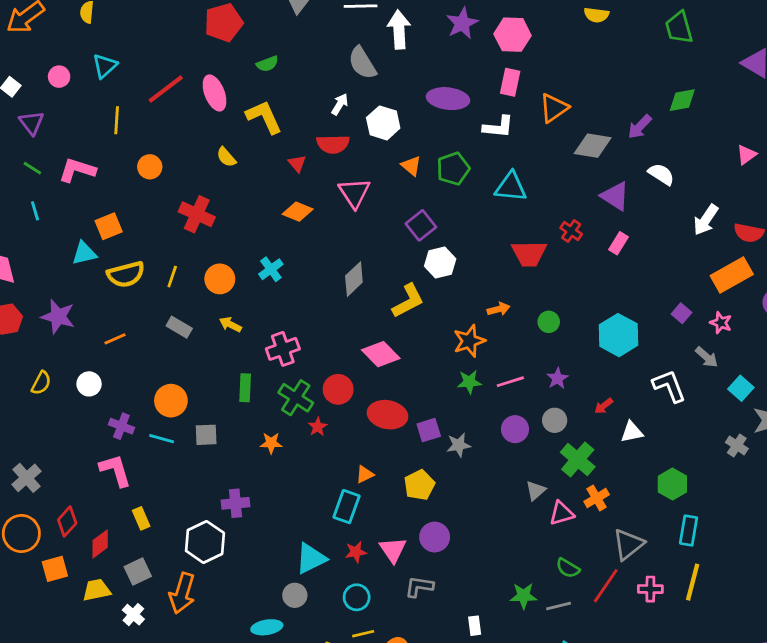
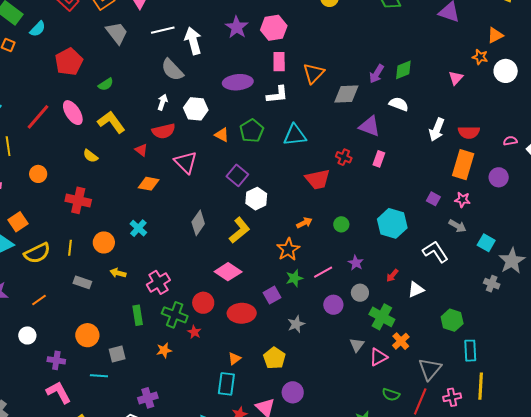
green diamond: (682, 100) -> (403, 70), moved
orange rectangle: (732, 275) -> (463, 165), turned -32
purple square: (429, 430) -> (272, 295), moved
cyan line: (162, 439) -> (99, 376), moved

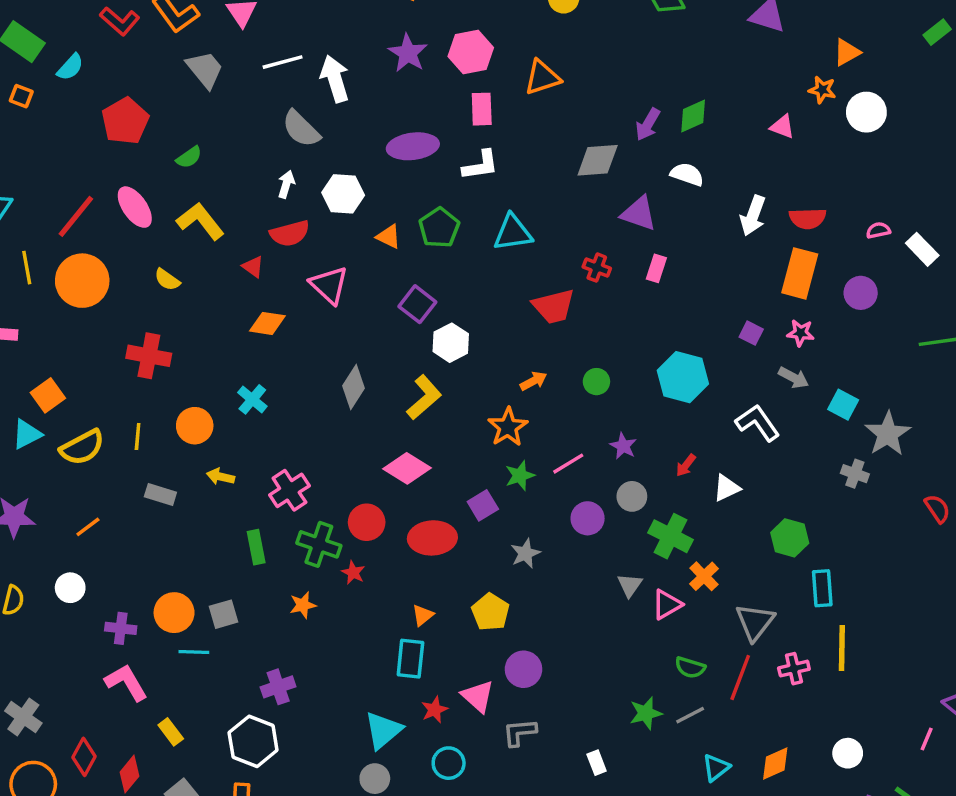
orange triangle: (313, 73) -> (542, 77), moved, turned 30
pink triangle: (456, 78) -> (782, 127), turned -49
orange circle: (38, 174) -> (82, 281), moved, size x1.8
orange circle: (87, 335) -> (174, 613), moved

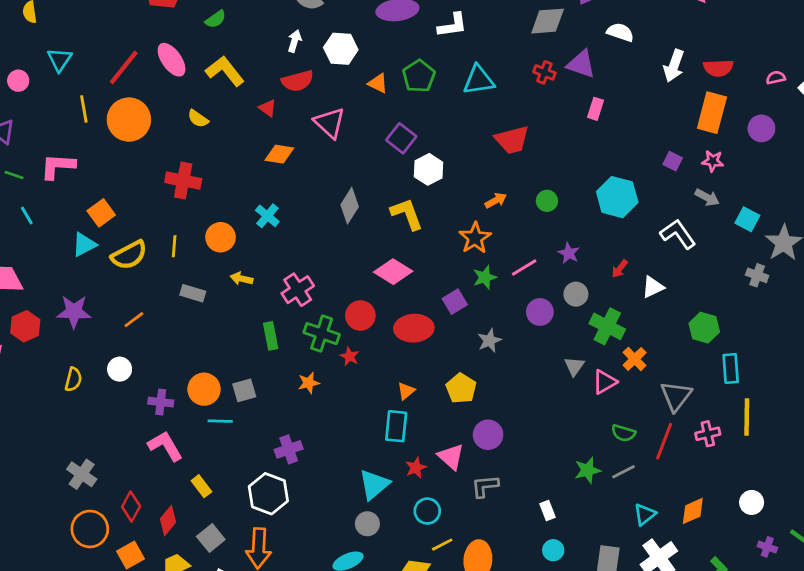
red cross: (597, 268) -> (544, 72), moved
yellow L-shape: (424, 397) -> (407, 214), turned -69

